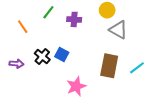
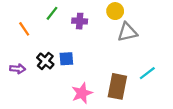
gray triangle: (118, 30) -> (127, 32), turned -42
blue square: (62, 54) -> (66, 59), turned -32
brown rectangle: (109, 66) -> (117, 86), moved

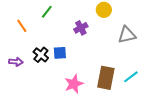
purple cross: (80, 21) -> (81, 28), moved, turned -32
gray triangle: (127, 32) -> (127, 35), moved
cyan line: (147, 73) -> (131, 77), moved

